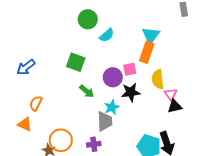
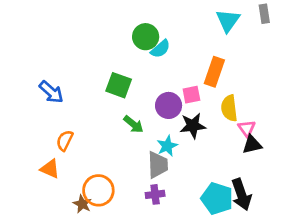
green circle: (88, 19) -> (146, 37), moved
cyan triangle: (151, 35) -> (228, 21), moved
blue arrow: (26, 67) -> (51, 92), turned -102
purple cross: (94, 144) -> (155, 194), moved

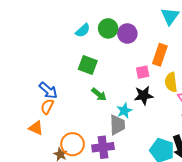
cyan semicircle: (160, 49) -> (83, 30), moved
blue arrow: (51, 92) -> (48, 90), moved
purple circle: (169, 105) -> (127, 34), moved
purple cross: (155, 194) -> (103, 147), moved, size x1.5

